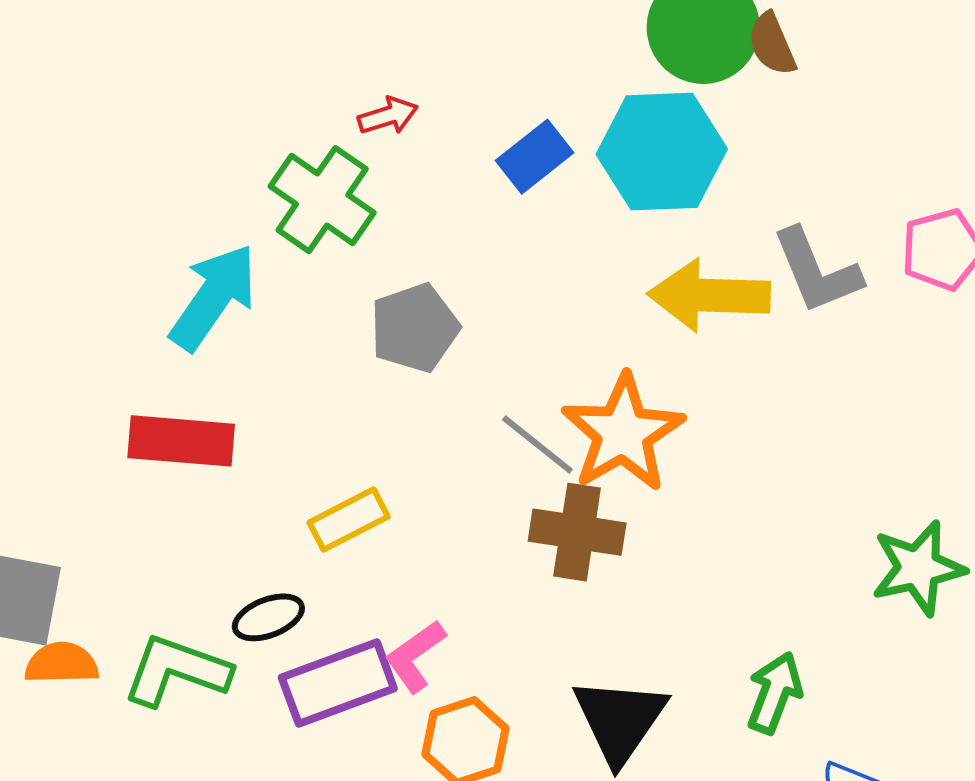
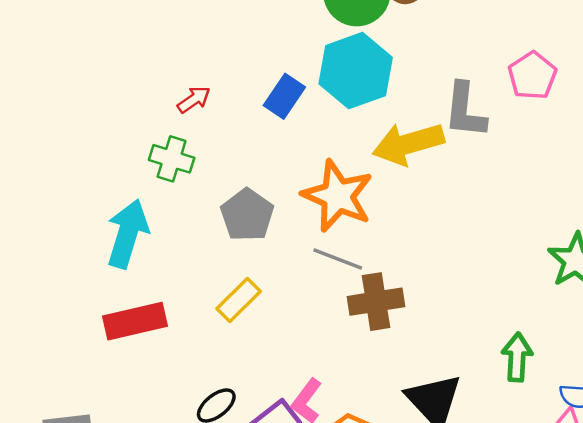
green cross: (322, 200) -> (172, 159), size x0.7
gray L-shape: (817, 271) -> (465, 110), turned 46
orange star: (623, 433) -> (338, 196), moved
yellow rectangle: (349, 520) -> (239, 300), moved

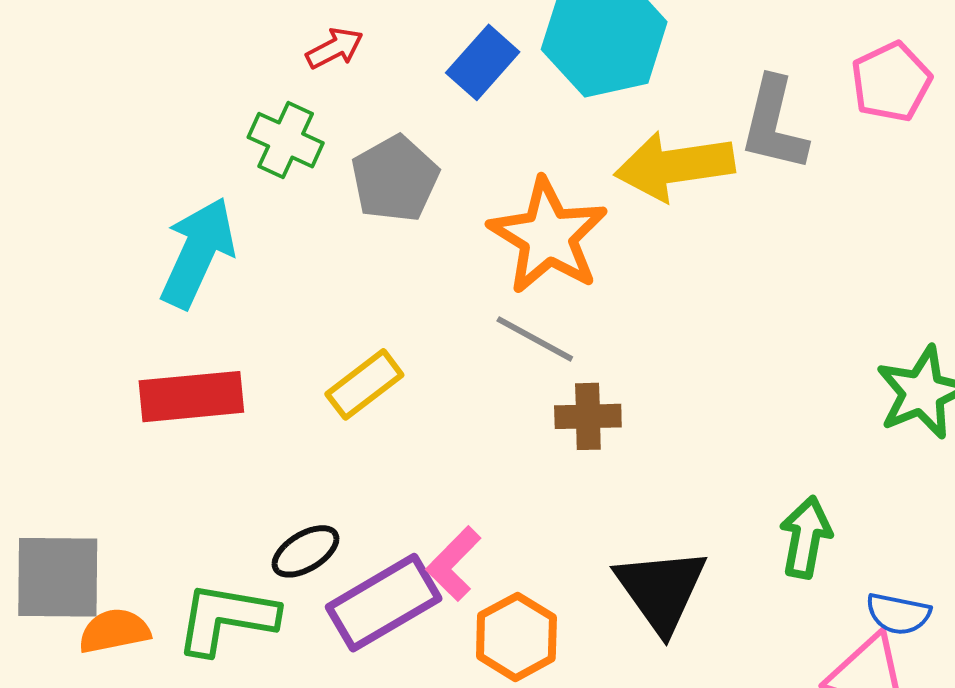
gray pentagon: (247, 215) -> (395, 179), moved
brown cross: (376, 302) -> (588, 416), size x0.7

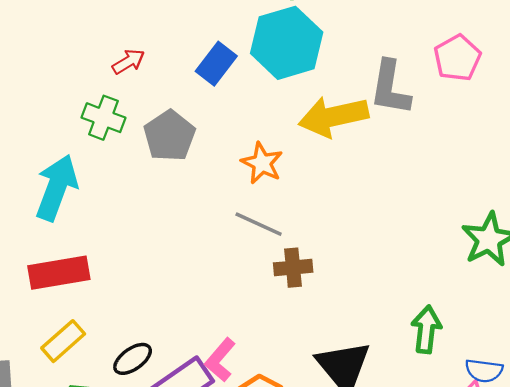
orange star: (548, 236) -> (262, 163), size x0.6
yellow rectangle: (364, 384) -> (63, 341), moved

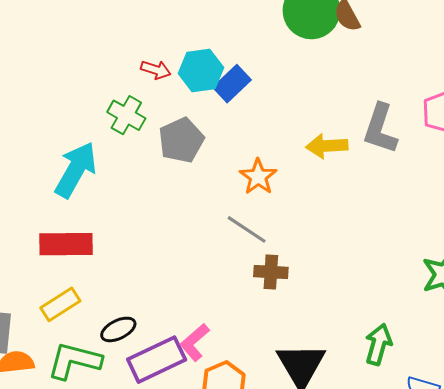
cyan hexagon: (287, 43) -> (201, 70), moved, size x0.7
red arrow: (128, 62) -> (156, 70), turned 40
yellow arrow: (333, 117) -> (327, 146), size x0.7

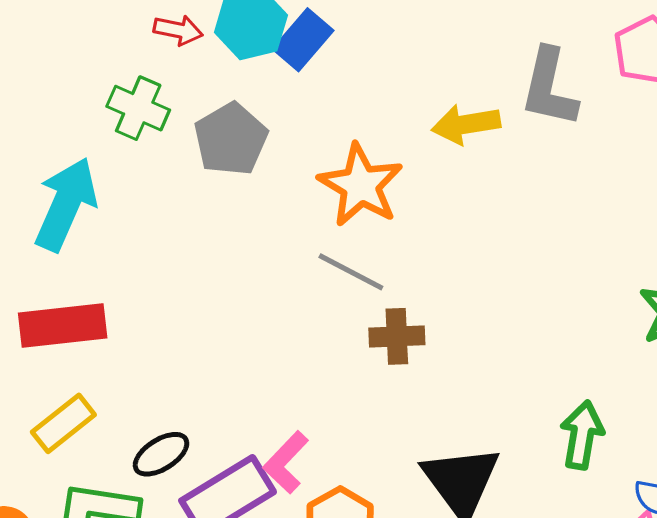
orange star: (258, 177) -> (361, 185), size x1.4

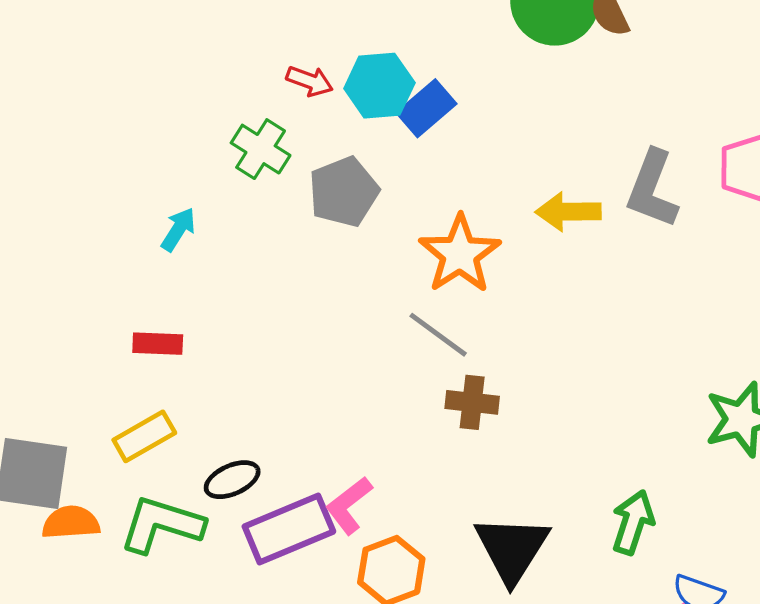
cyan arrow: (66, 204) -> (178, 229), size x0.5
red rectangle: (63, 326) -> (158, 344), size x0.6

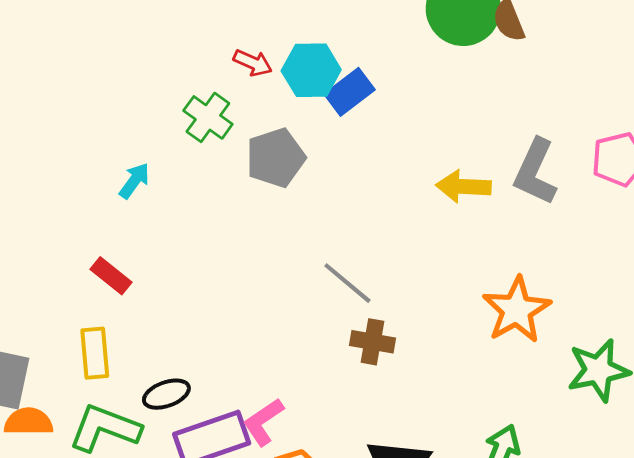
orange star: (460, 254) -> (517, 310), moved
red rectangle: (158, 344) -> (111, 276), turned 33
yellow rectangle: (144, 436) -> (95, 353), turned -69

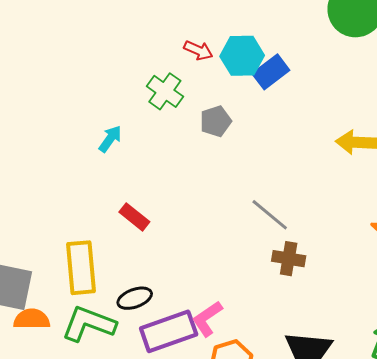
gray pentagon: (276, 158) -> (216, 121), size x0.7
red rectangle: (111, 276) -> (134, 217), moved
yellow rectangle: (95, 353) -> (81, 268), size x1.4

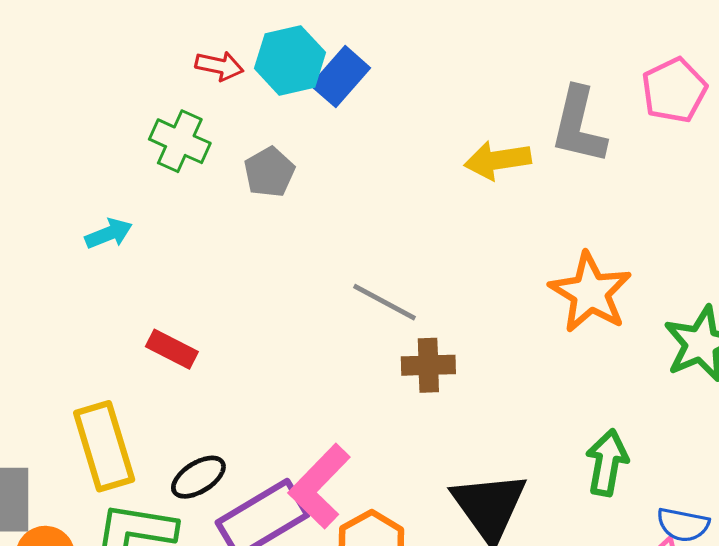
cyan arrow: (110, 139) -> (109, 234), turned 44
pink L-shape: (207, 319) -> (319, 486), size x1.4

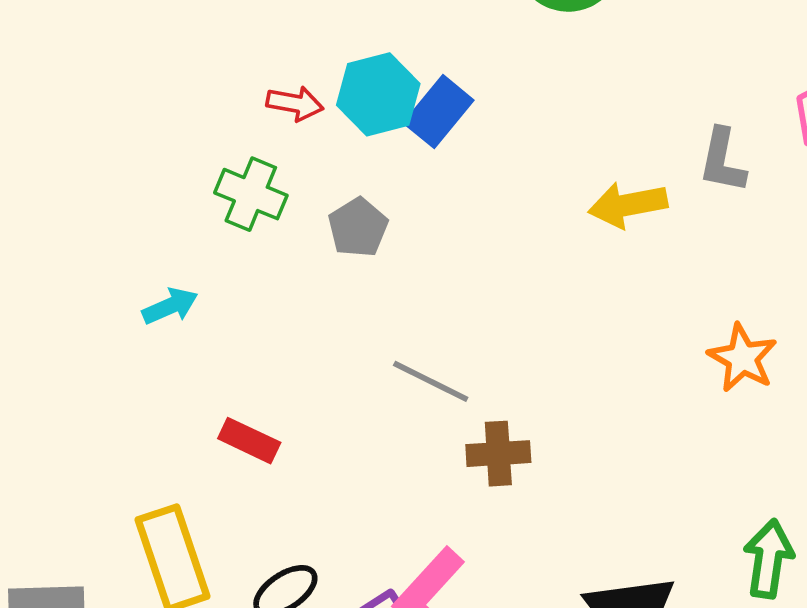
gray L-shape: (579, 125) -> (722, 161), size x0.7
orange star: (590, 293) -> (742, 358), size x0.7
gray line: (385, 302) -> (431, 381), moved
brown cross: (428, 365) -> (498, 454), moved

